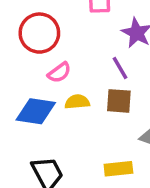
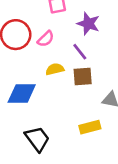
pink semicircle: (59, 73) -> (46, 39), moved
yellow semicircle: (77, 102) -> (55, 69), moved

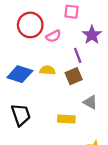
yellow semicircle: (55, 69) -> (47, 70), moved
brown square: (83, 76) -> (74, 76), turned -36

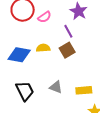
gray triangle: (90, 102) -> (56, 87), moved
yellow rectangle: (66, 119) -> (84, 90), moved

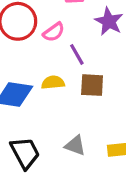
purple line: (68, 31) -> (77, 54), moved
brown square: (67, 50) -> (92, 85), turned 35

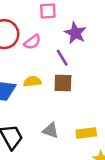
purple line: (77, 54) -> (62, 58), moved

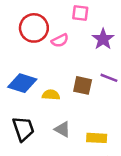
purple line: (62, 58) -> (109, 78), moved, turned -48
yellow semicircle: (32, 81) -> (51, 95), moved

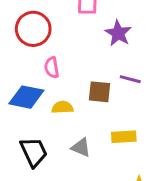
pink semicircle: (60, 40) -> (52, 67), moved, turned 114
yellow rectangle: (97, 138) -> (124, 137), moved

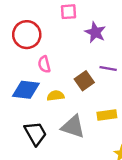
brown square: (99, 92) -> (84, 81), turned -36
gray triangle: (81, 147) -> (73, 127), size x1.5

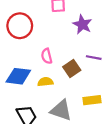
pink semicircle: (44, 64) -> (47, 56), moved

